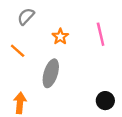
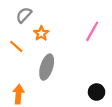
pink line: (101, 34) -> (92, 31), turned 42
orange star: (60, 37) -> (41, 33), moved

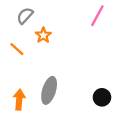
pink line: (92, 31) -> (97, 16), moved
gray ellipse: (47, 67) -> (49, 90), moved

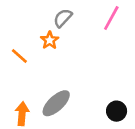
gray semicircle: (25, 16) -> (63, 18), moved
gray ellipse: (49, 90) -> (56, 103), turned 30

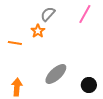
orange line: (19, 56) -> (15, 43), turned -32
gray ellipse: (56, 103) -> (56, 74), moved

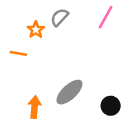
orange star: (38, 31) -> (36, 30), moved
orange arrow: (17, 87) -> (35, 107), moved

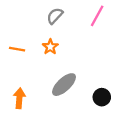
orange star: (36, 30) -> (50, 47), moved
orange arrow: (35, 107) -> (19, 98), moved

